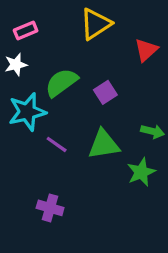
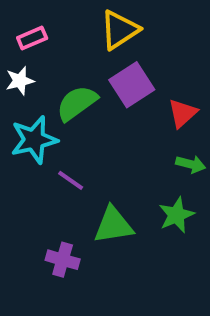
red triangle: (146, 50) -> (183, 113), moved
purple square: (105, 92) -> (132, 85), moved, size x1.5
green triangle: (104, 144) -> (113, 225), moved

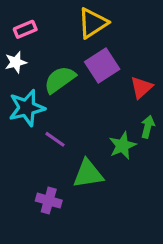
green arrow: (191, 164) -> (148, 127), turned -90
green star: (176, 215) -> (123, 146), moved

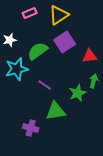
pink rectangle: (25, 29) -> (30, 13), moved
red triangle: (141, 87) -> (90, 56), turned 35
purple line: (55, 139) -> (45, 85), moved

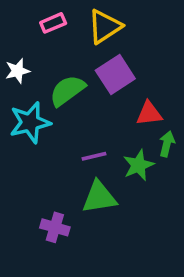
red triangle: (90, 56) -> (149, 114), moved
purple line: (45, 85) -> (94, 156), moved, turned -48

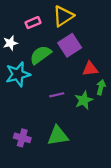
pink rectangle: (53, 23) -> (33, 23), moved
green triangle: (99, 197) -> (58, 136), moved
purple cross: (55, 227) -> (22, 138), moved

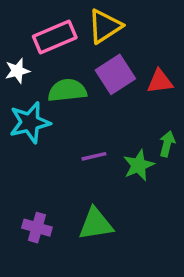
pink rectangle: (33, 23) -> (55, 37), size x1.6
green semicircle: (41, 55) -> (67, 90), turned 30
red triangle: (90, 69) -> (160, 81), moved

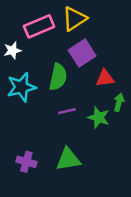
red triangle: (160, 81) -> (105, 78), moved
green semicircle: (67, 90) -> (58, 77), moved, turned 108
green star: (139, 165) -> (99, 117), turned -30

